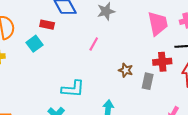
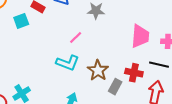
brown star: (126, 70) -> (98, 70), size x1.5
cyan L-shape: (73, 89) -> (68, 63), moved

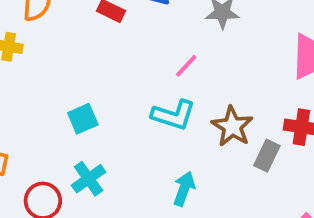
cyan square: (21, 21) -> (83, 119), moved

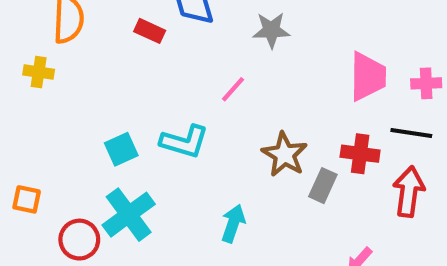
cyan L-shape: (173, 115) -> (184, 142), moved
cyan cross: (89, 179) -> (129, 215), size x1.4

